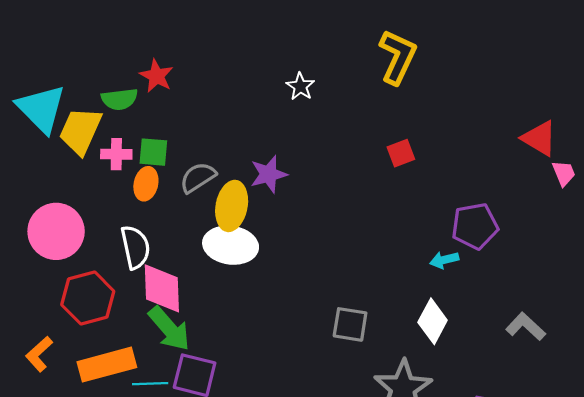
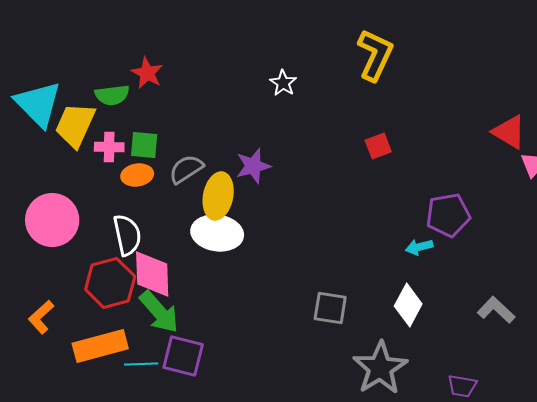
orange ellipse: (146, 184) -> (137, 175), turned 68
red hexagon: (88, 298) -> (110, 283), moved
orange L-shape: (39, 354) -> (41, 317), moved

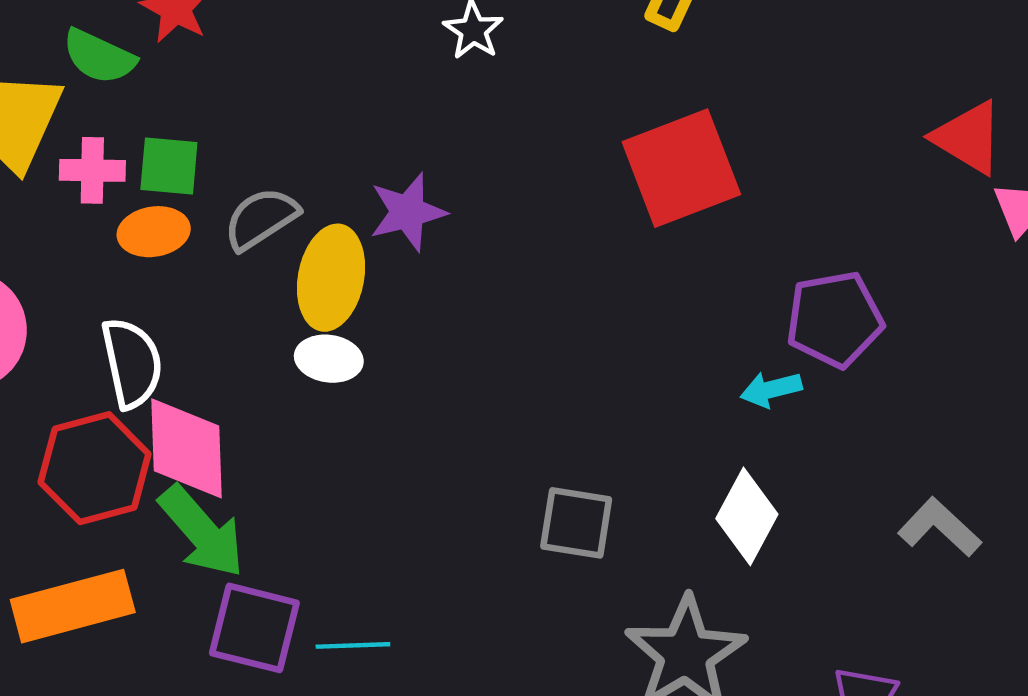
green semicircle: (112, 95) -> (99, 57), turned 32
red square: (378, 146) -> (681, 168), size x2.0
white ellipse: (217, 233) -> (329, 359), size x0.6
cyan line: (141, 364) -> (353, 645), moved

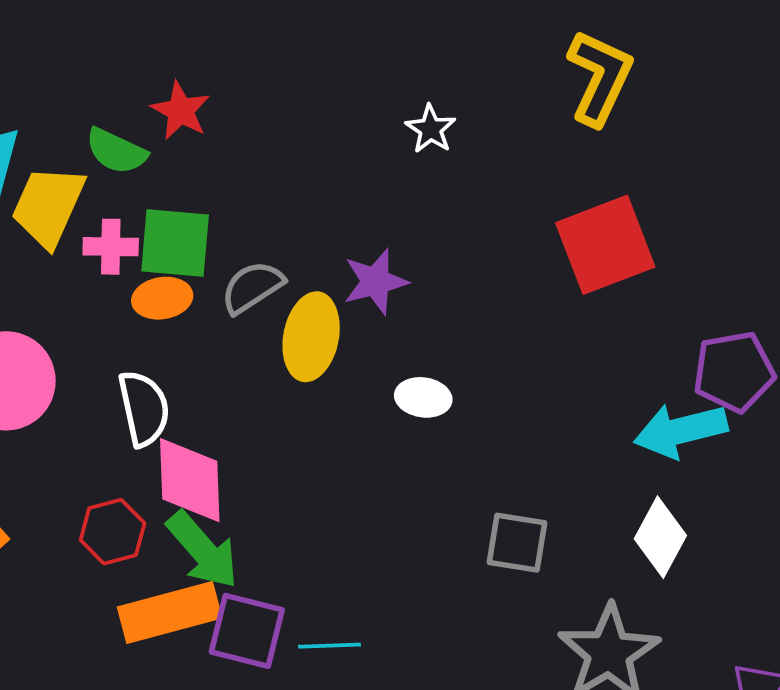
green square: (169, 166) -> (175, 243), size x1.4
white ellipse: (329, 359) -> (423, 397), moved
cyan arrow: (771, 389) -> (681, 431), size x1.8
red hexagon: (95, 468) -> (113, 532), moved, size x0.7
orange rectangle: (73, 606) -> (170, 613), moved

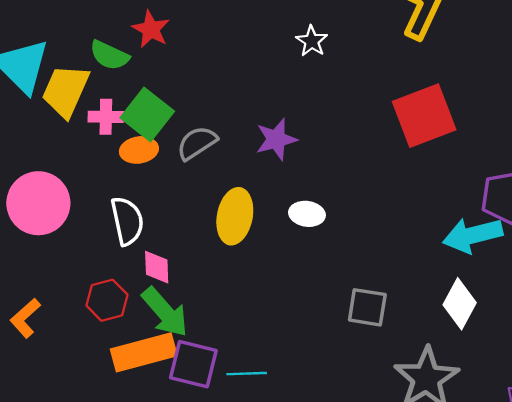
green square: (175, 243) -> (147, 114), turned 33
yellow ellipse: (311, 337) -> (235, 216), moved
pink diamond: (190, 480) -> (157, 267), size x0.6

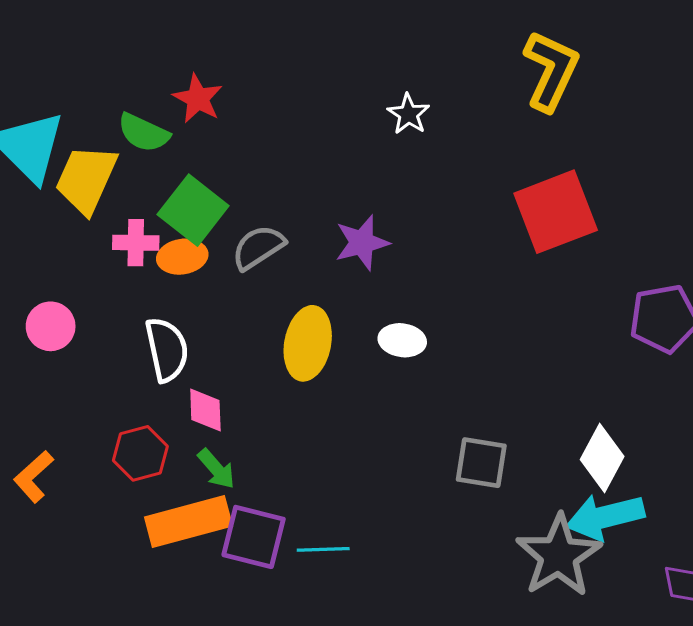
pink cross: (106, 117) -> (136, 243), moved
pink circle: (38, 203) -> (51, 326), size x0.6
cyan arrow: (473, 235) -> (605, 517), moved
green arrow: (165, 312) -> (216, 469), size x0.6

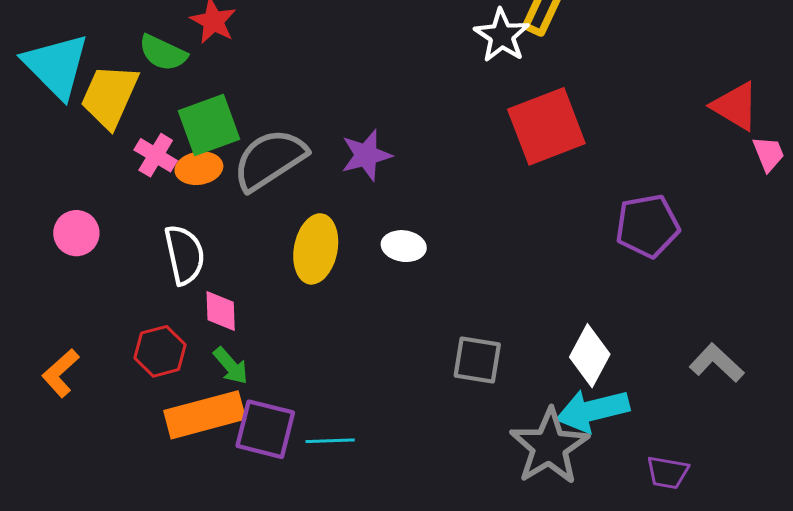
white star: (408, 114) -> (502, 36), moved, size x1.4
green square: (193, 210) -> (209, 125), turned 32
pink cross: (136, 243) -> (156, 155), turned 30
gray semicircle: (258, 247) -> (270, 160), size x1.5

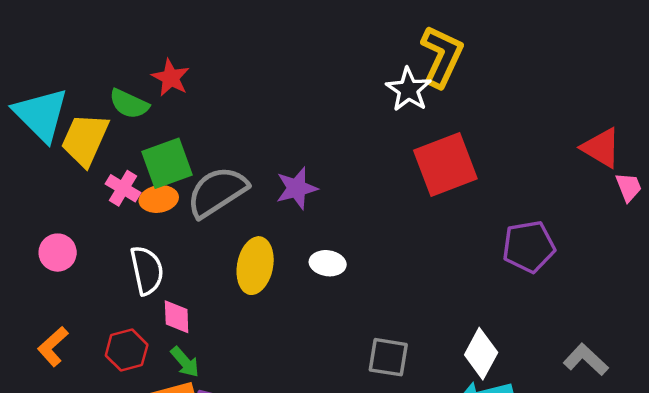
orange L-shape: (60, 373) -> (53, 346), moved

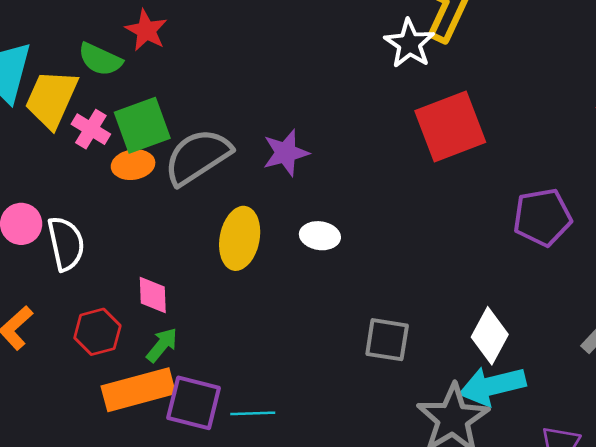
pink cross: (123, 188) -> (91, 129), moved
white semicircle: (147, 270) -> (66, 244), moved
green arrow: (185, 362) -> (162, 345), turned -100

